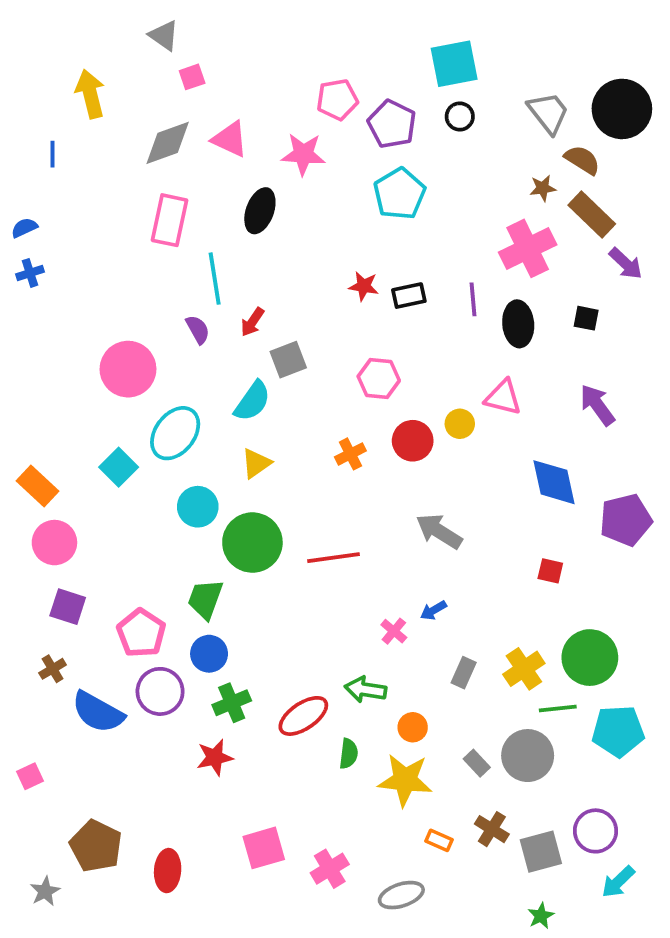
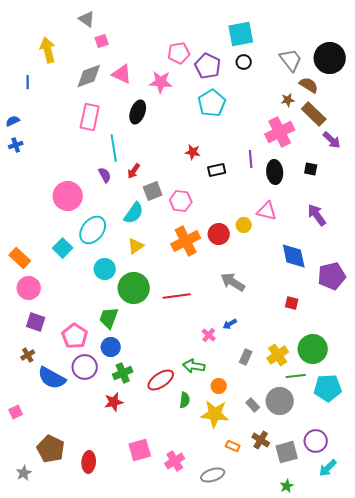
black rectangle: (409, 296) -> (217, 170), moved
pink hexagon: (379, 379) -> (181, 201), moved
orange cross: (350, 454) -> (186, 241), size x1.8

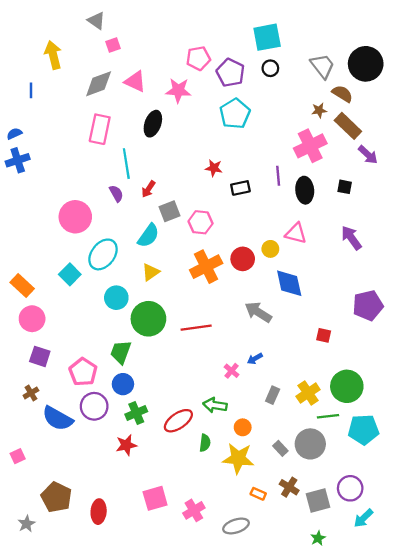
blue cross: (16, 145) -> (18, 160), size x1.5
blue diamond: (294, 256) -> (289, 283), moved

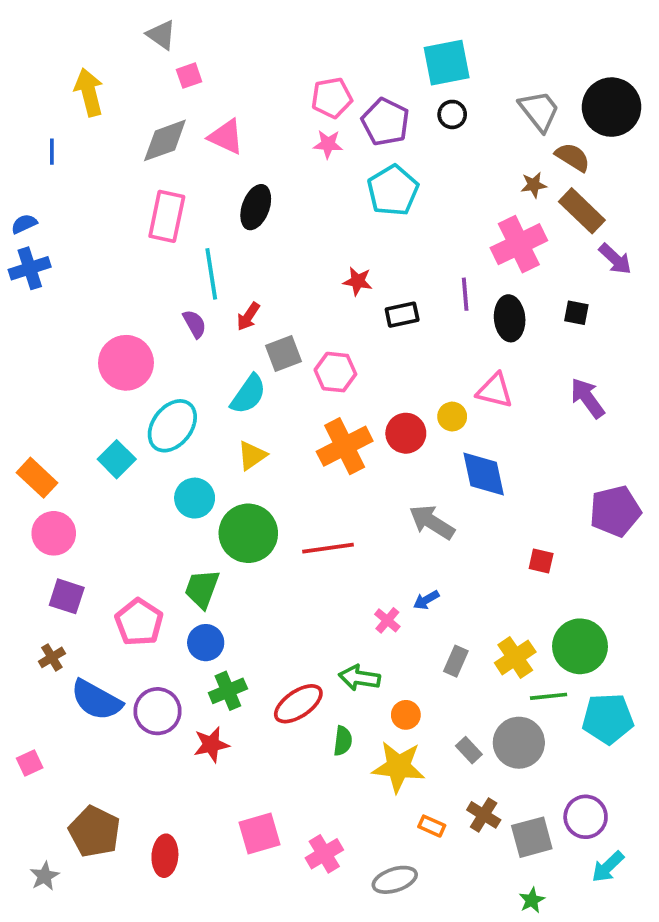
pink star: (178, 90) -> (328, 144), moved, size x0.7
purple circle: (94, 406) -> (158, 711), moved

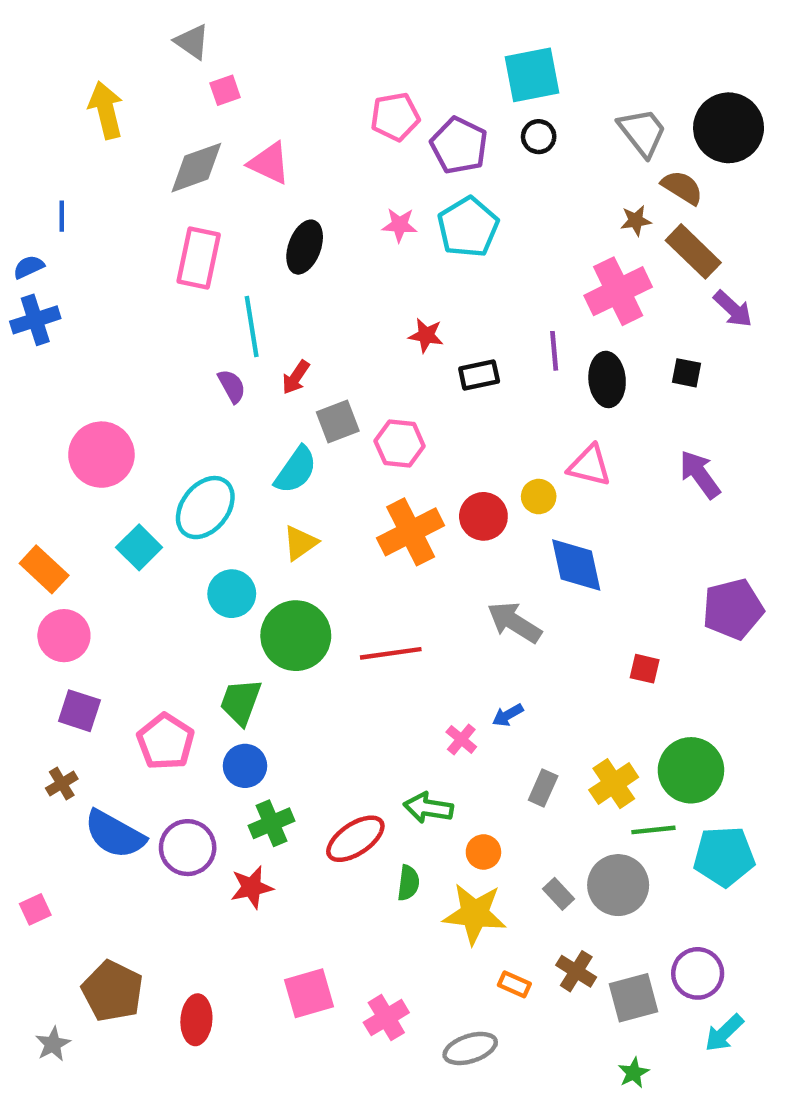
pink star: (328, 144) -> (400, 225), moved
blue line: (52, 152) -> (62, 216), moved
pink circle: (126, 363) -> (101, 455), moved

